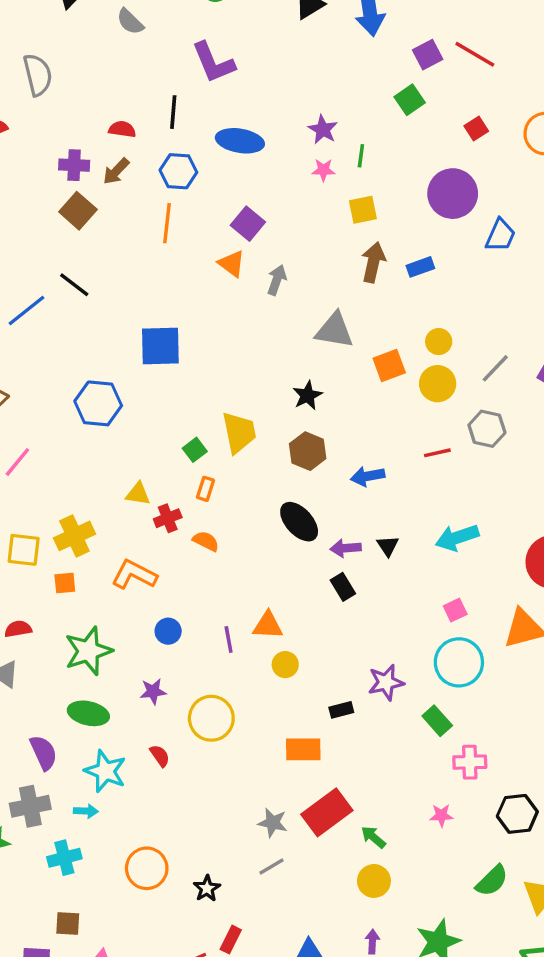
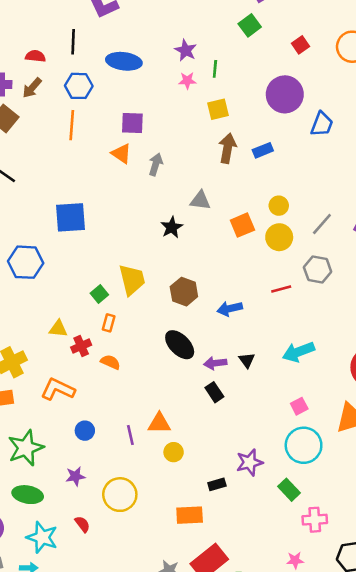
purple square: (248, 224) -> (132, 123), turned -35
gray triangle: (334, 330) -> (200, 200), size x0.7
black star: (307, 395) -> (172, 227), moved

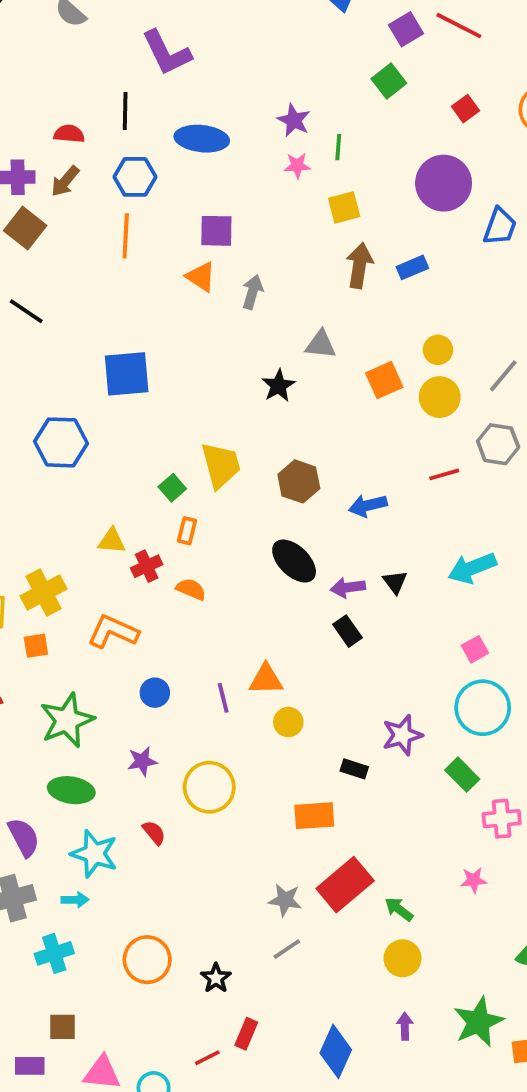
black rectangle: (217, 484) -> (354, 769), turned 36

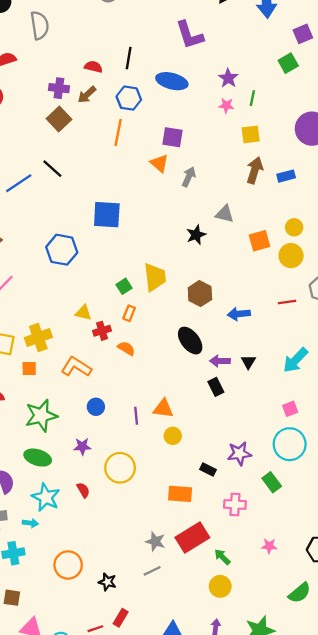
purple L-shape: (167, 53) -> (190, 35), moved
cyan arrow: (472, 568) -> (295, 360), turned -32
pink cross: (502, 819) -> (235, 504), moved
black star: (216, 978) -> (107, 582), turned -30

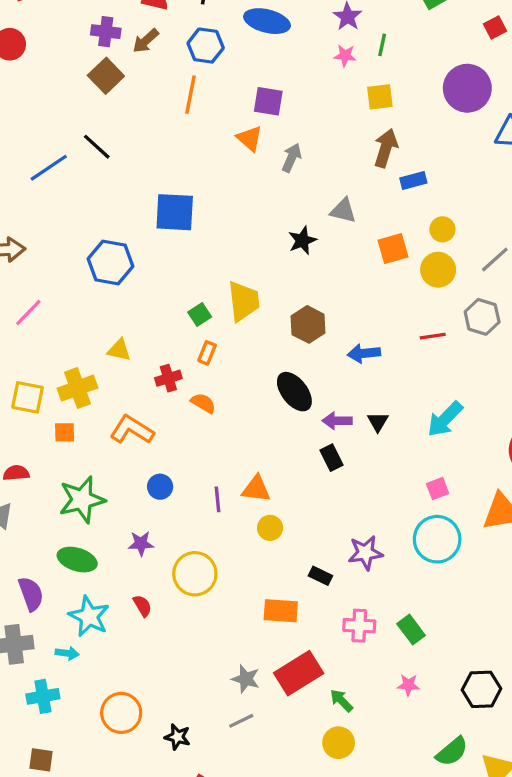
blue rectangle: (286, 176) -> (413, 180), moved
yellow triangle: (83, 313) -> (119, 350), moved
green rectangle: (272, 482) -> (411, 630), moved

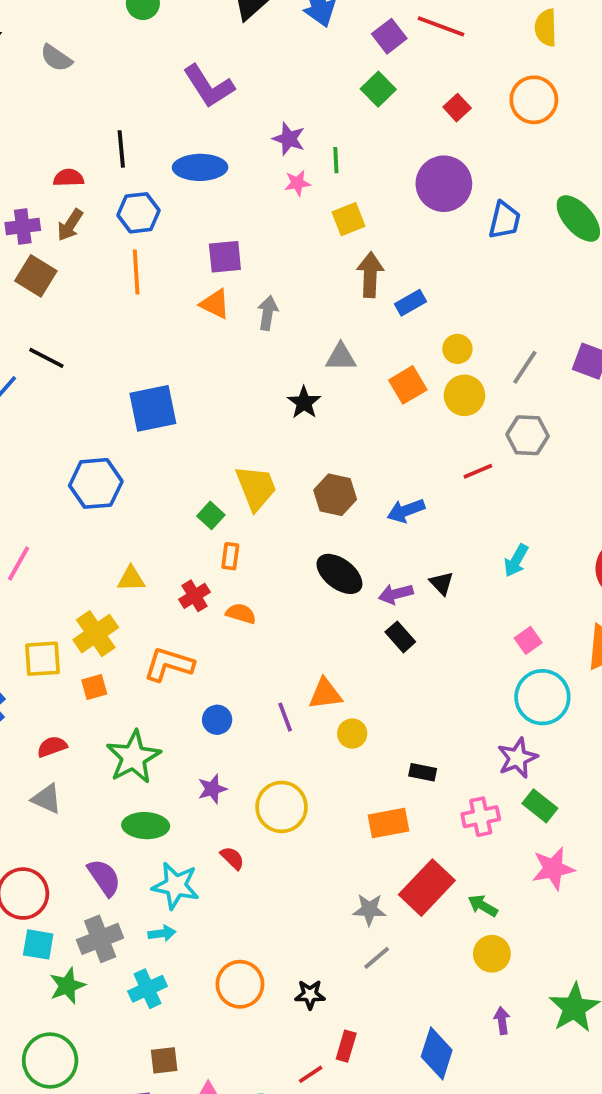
cyan arrow: (445, 419) -> (516, 561), size x0.7
purple star: (365, 553) -> (517, 758), moved
pink star: (408, 685) -> (553, 868), size x1.6

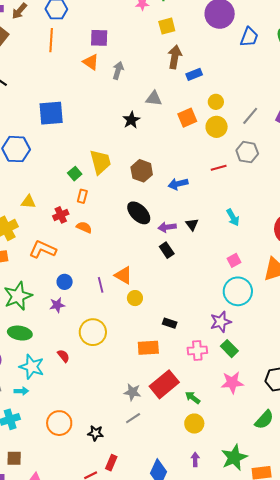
cyan arrow: (516, 561) -> (233, 217), turned -66
orange triangle: (325, 694) -> (123, 275), turned 30
purple star: (212, 789) -> (57, 305), moved

